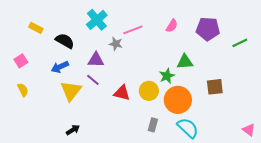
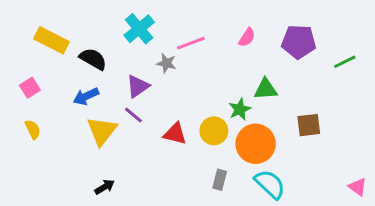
yellow rectangle: (36, 28) -> (51, 40), size x1.6
purple triangle: (96, 60) -> (138, 86), turned -36

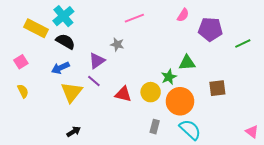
cyan cross: (139, 29) -> (63, 16), moved
pink semicircle: (247, 37) -> (183, 15), moved
pink line: (191, 43) -> (134, 18), moved

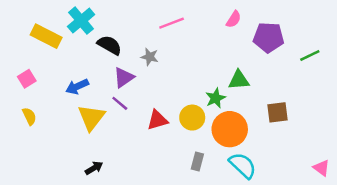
black semicircle: (65, 41) -> (109, 45), moved
red triangle: (123, 94) -> (157, 120), turned -30

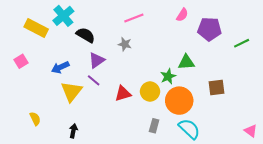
gray star: (150, 57) -> (125, 44), moved
yellow semicircle: (29, 116) -> (35, 119), moved
black arrow: (94, 168) -> (73, 131), turned -48

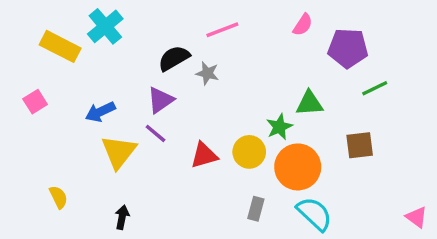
black semicircle: (86, 35) -> (174, 58), moved, turned -60
green line: (242, 43) -> (375, 88), moved

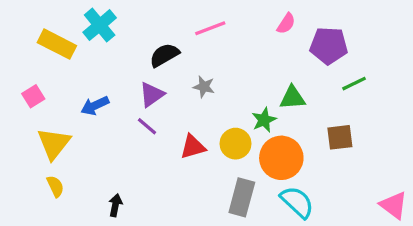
gray star: (207, 73) -> (204, 87), moved
yellow triangle: (119, 152) -> (54, 144), moved
gray rectangle: (256, 209) -> (242, 197), size x1.6
pink triangle: (417, 217) -> (394, 205), size x1.4

